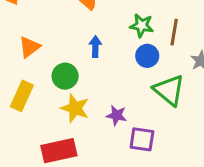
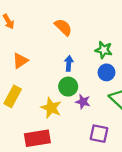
green circle: (65, 76) -> (68, 87), moved
purple star: (117, 115) -> (83, 102), moved

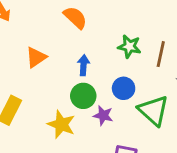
orange triangle: (20, 61) -> (36, 57), moved
blue circle: (106, 72) -> (124, 88), moved

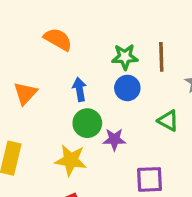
blue circle: (124, 88) -> (127, 88), moved
green triangle: (153, 110) -> (168, 121), size x0.6

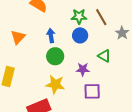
brown line: (161, 57) -> (101, 17), turned -30
purple star: (114, 139) -> (83, 69), moved
yellow star: (71, 160) -> (55, 84), moved

